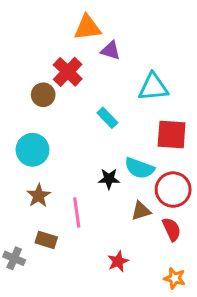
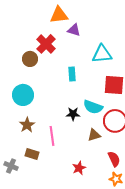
cyan rectangle: (107, 118) -> (72, 74), turned 40
red semicircle: (172, 229) -> (114, 159), moved

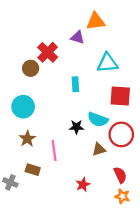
orange triangle: (59, 15) -> (96, 21), moved

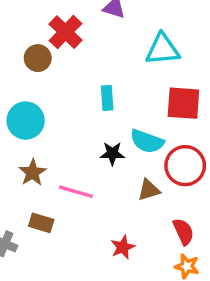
cyan rectangle: (75, 84) -> (107, 98), moved
pink line: (54, 150) -> (76, 192), turned -66

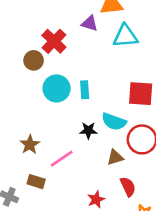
cyan triangle: (163, 49) -> (125, 36), moved
cyan circle: (26, 121) -> (57, 88), moved
pink line: (76, 192) -> (62, 159), turned -50
red semicircle: (183, 232) -> (128, 187), moved

